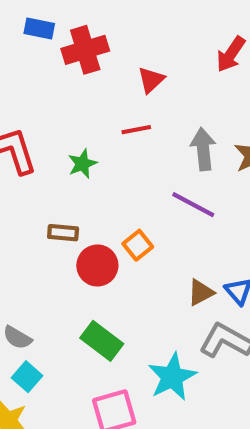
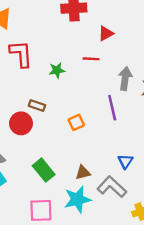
purple line: (193, 205) -> (112, 108), turned 35
red circle: (97, 265) -> (21, 123), moved
brown triangle: (201, 292) -> (83, 173), moved

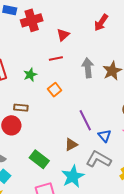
purple line: (112, 108) -> (85, 120), moved
orange square: (76, 122) -> (55, 90), moved
brown triangle: (83, 173) -> (71, 144), moved

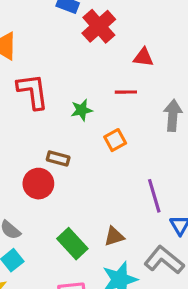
red cross: (32, 20) -> (99, 26), turned -35
red triangle: (63, 35) -> (143, 57), turned 40
brown triangle: (71, 144) -> (114, 236), moved

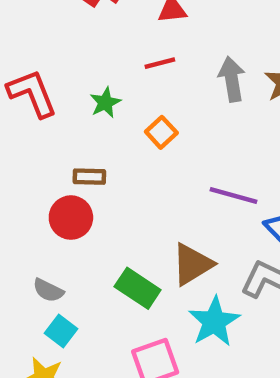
purple line: (154, 196) -> (233, 195), turned -44
brown triangle: (114, 236) -> (192, 264), size x1.5

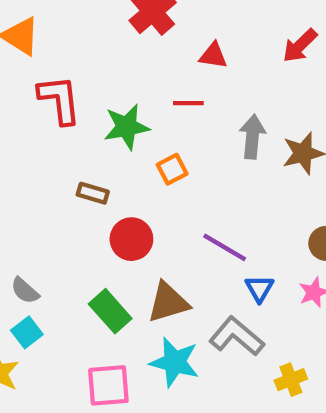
green star: (105, 103) -> (126, 127), size x1.5
red circle: (71, 218) -> (131, 239), moved
cyan star: (214, 322) -> (175, 362), turned 30

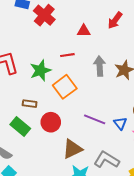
red triangle: (213, 56) -> (84, 31), moved
orange square: (172, 169) -> (65, 87), size x1.6
blue triangle: (259, 288) -> (120, 123), moved
green rectangle: (110, 311) -> (20, 127), moved

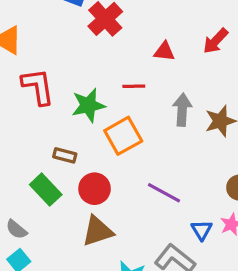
blue triangle: (120, 123) -> (202, 230), moved
brown triangle: (72, 149) -> (98, 231), moved

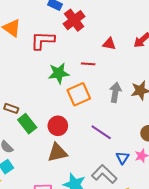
red L-shape: (38, 87) -> (43, 41), moved, turned -85
gray arrow: (182, 110) -> (115, 92), moved
brown rectangle: (65, 155) -> (11, 108), moved

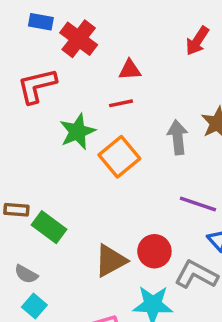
red triangle: (109, 44) -> (130, 70), moved
red circle: (58, 126) -> (154, 251), moved
purple line: (101, 132) -> (198, 204), moved

